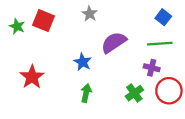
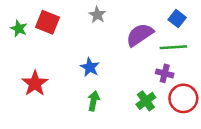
purple semicircle: (114, 42) -> (140, 35), moved

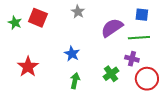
blue square: (177, 19) -> (142, 15), turned -32
green cross: (146, 101) -> (111, 74), moved

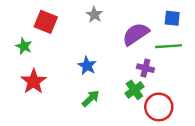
green star: (15, 23) -> (24, 46), moved
purple cross: (132, 59) -> (145, 68), moved
red circle: (147, 79) -> (159, 107), moved
green arrow: (75, 81) -> (91, 98), turned 35

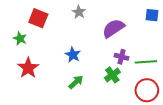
blue square: (172, 18) -> (152, 15), moved
green line: (169, 46) -> (146, 62), moved
red circle: (159, 107) -> (147, 90), moved

